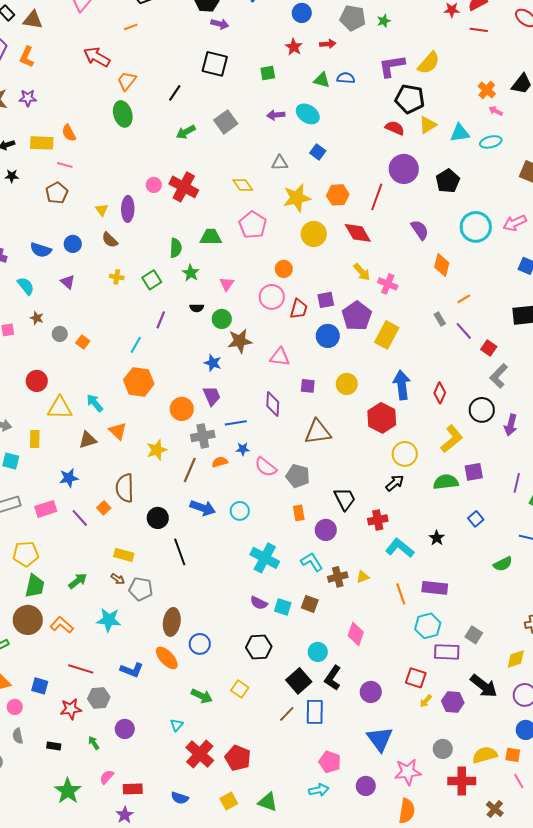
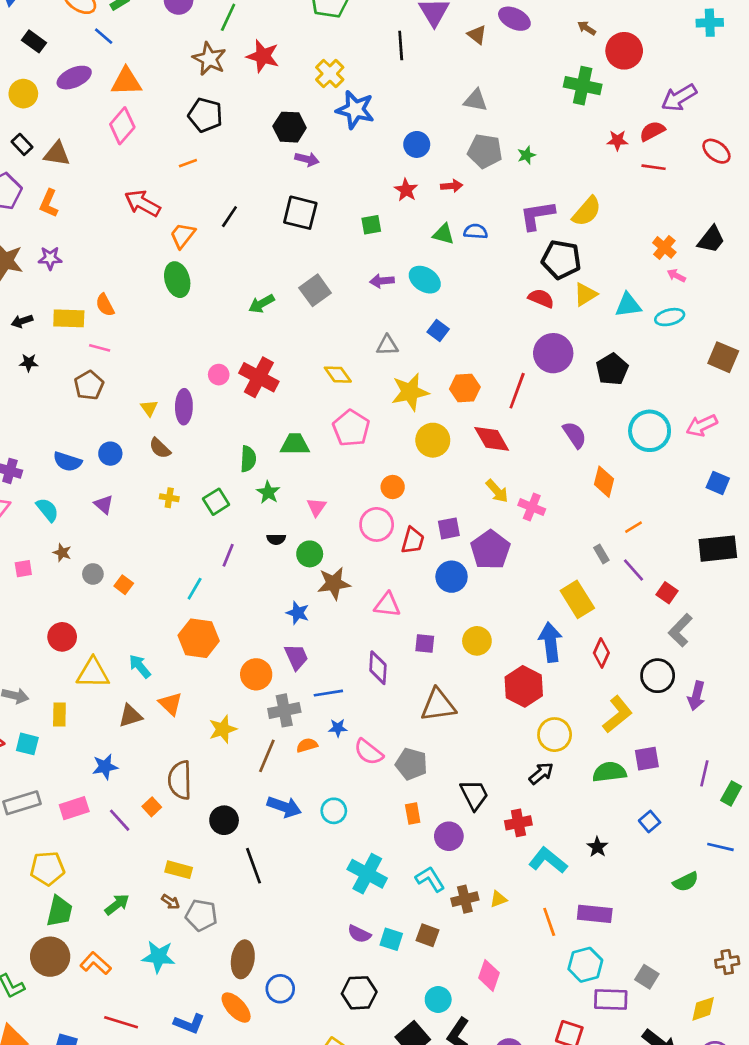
black line: (175, 93) -> (229, 217), moved
yellow rectangle: (387, 335) -> (577, 599), moved, turned -60

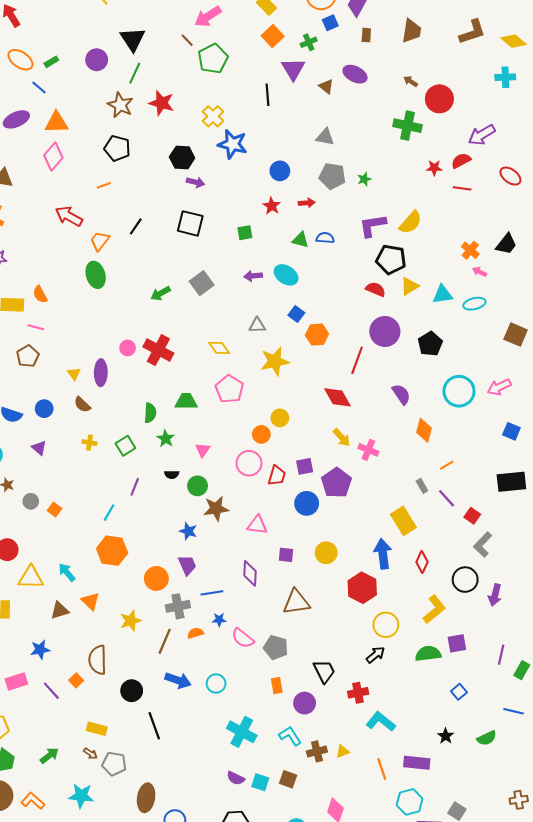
orange hexagon: (465, 388) -> (317, 335), moved
yellow circle: (433, 440) -> (280, 418), moved, size x0.7
black star: (597, 847) -> (446, 736), moved

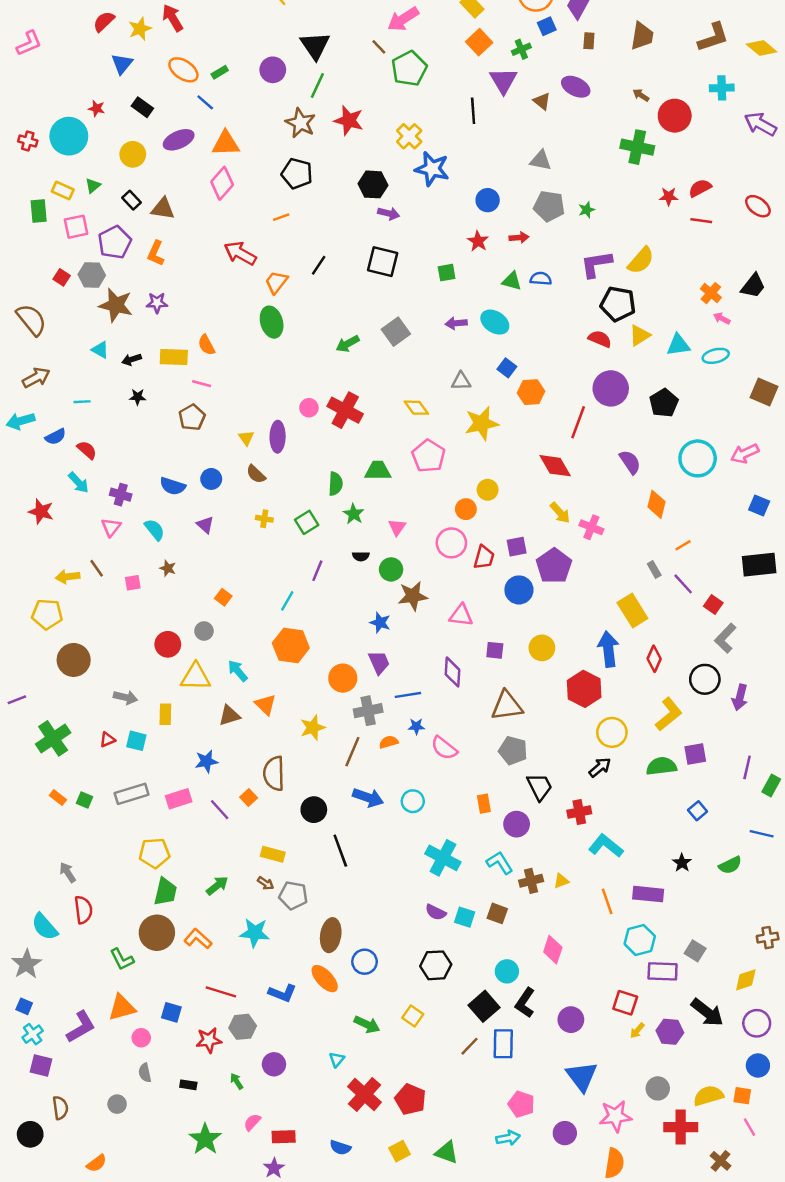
cyan cross: (505, 77) -> (722, 88), moved
purple arrow: (482, 135) -> (760, 124), moved, turned 60
gray circle: (31, 501) -> (204, 631), moved
gray pentagon: (276, 647) -> (513, 750), moved

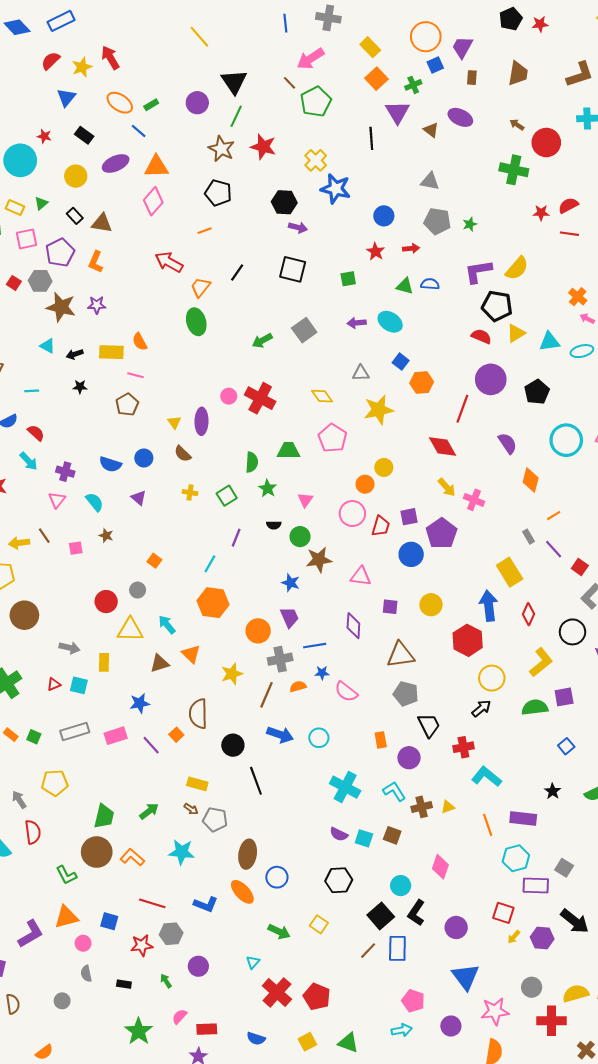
yellow pentagon: (154, 853) -> (55, 783), moved

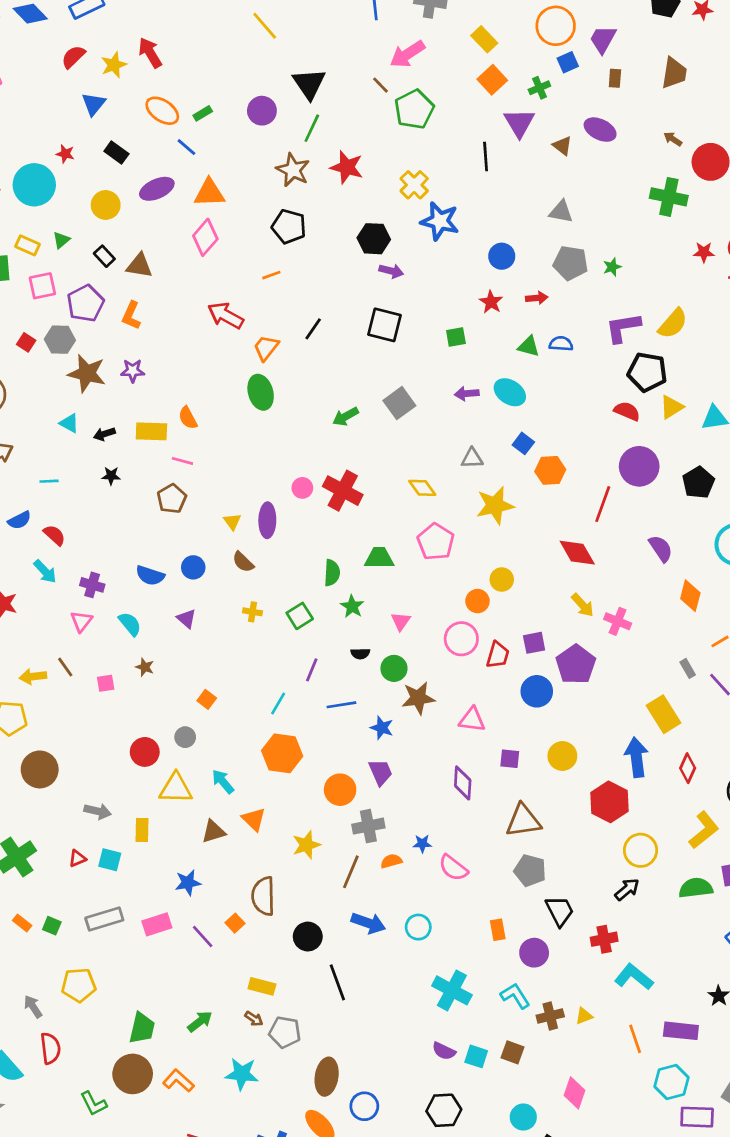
blue line: (315, 646) -> (341, 705), moved

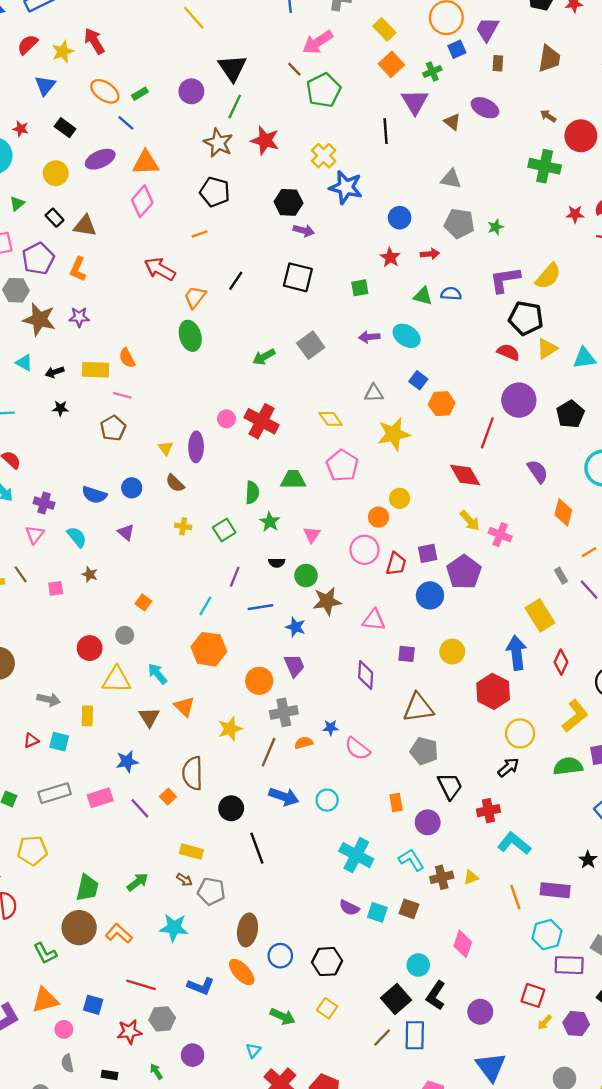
brown triangle: (213, 831) -> (149, 717), turned -45
black hexagon: (444, 1110) -> (327, 962), moved

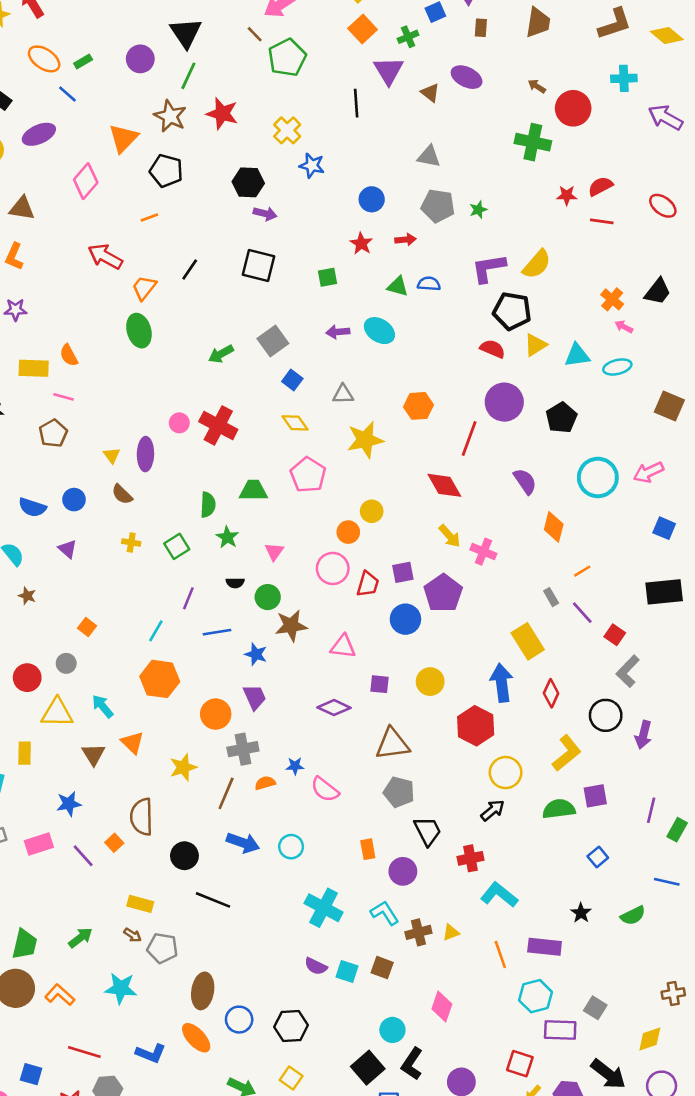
orange triangle: (146, 163) -> (123, 138), moved, turned -44
blue star: (346, 187) -> (312, 165), size x0.7
blue square: (418, 380) -> (292, 380), moved
purple diamond: (366, 675) -> (334, 708), turned -68
black line: (257, 848) -> (213, 900), turned -48

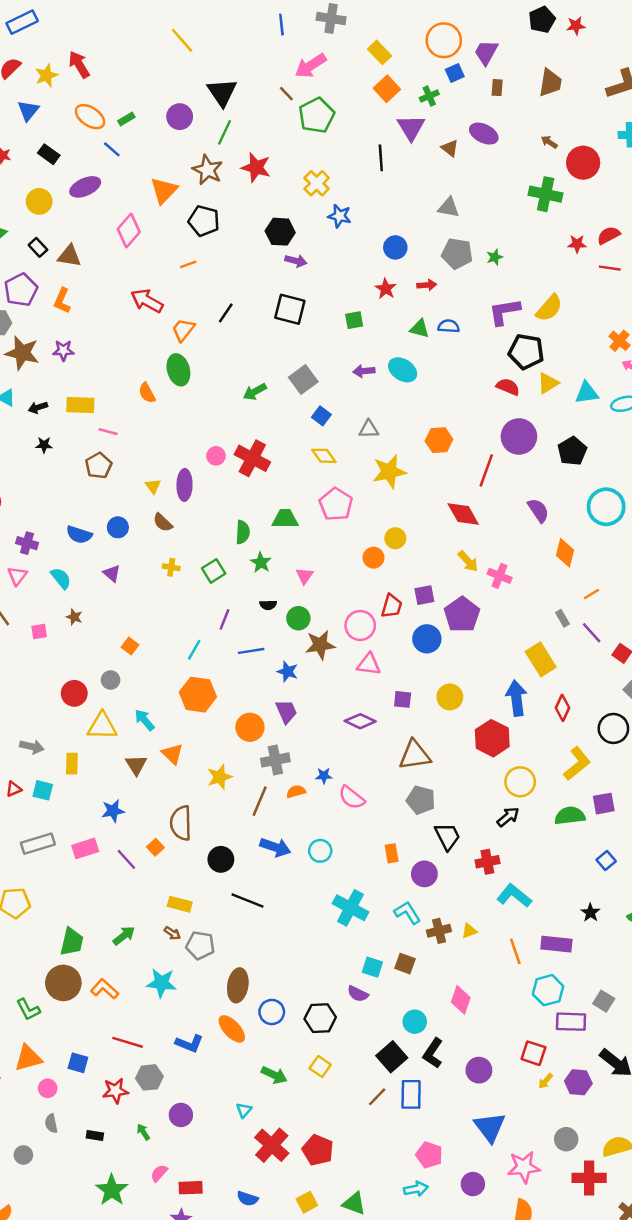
orange semicircle: (69, 355) -> (147, 393), moved
pink circle: (333, 568) -> (360, 625), moved
purple semicircle: (316, 966) -> (358, 994), moved

